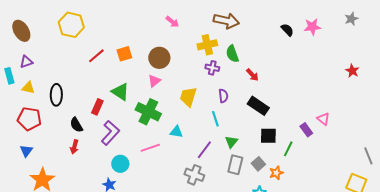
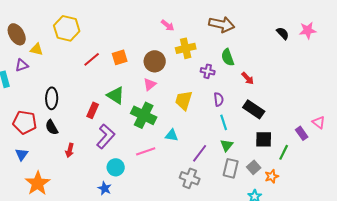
yellow cross: (207, 45) -> (186, 48), moved
yellow triangle: (28, 88) -> (37, 49), moved
cyan line: (215, 119) -> (224, 122), moved
black semicircle: (76, 125) -> (52, 127), moved

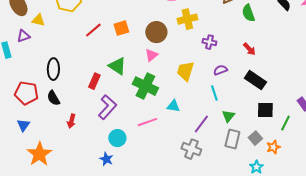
green semicircle: (228, 57) -> (248, 13), moved
purple semicircle: (219, 99) -> (220, 70), turned -104
cyan line: (224, 122) -> (214, 93), moved

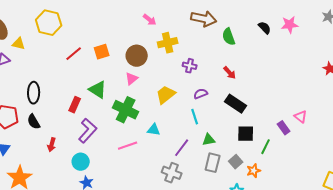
yellow trapezoid: (185, 71) -> (166, 95), turned 35
green triangle: (228, 116) -> (209, 140), turned 40
cyan circle: (117, 138) -> (81, 162), moved

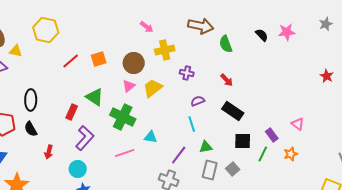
yellow trapezoid: (166, 95) -> (153, 88), moved
purple rectangle: (284, 128) -> (272, 135), moved
orange star: (254, 171) -> (291, 154), moved

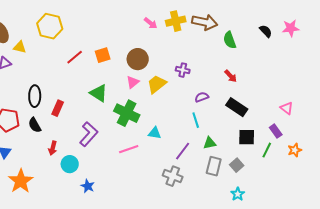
yellow cross: (165, 50) -> (176, 21), moved
purple cross: (187, 73) -> (183, 70), moved
red rectangle: (72, 112) -> (58, 108), moved
pink triangle: (298, 124) -> (287, 108), moved
cyan circle: (78, 169) -> (70, 164), moved

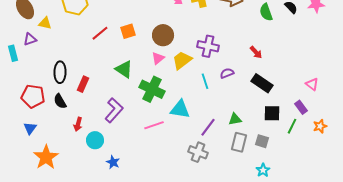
green semicircle: (230, 40) -> (266, 12), moved
purple cross: (183, 70) -> (208, 46), size x1.5
cyan line: (196, 120) -> (205, 81), moved
cyan triangle: (155, 133) -> (180, 109), size x1.5
gray square: (237, 165) -> (262, 141), turned -32

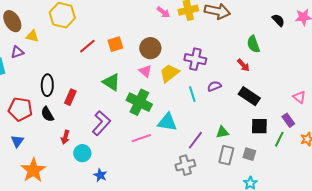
green semicircle: (266, 12) -> (253, 44), moved
pink triangle: (158, 58) -> (145, 71), turned -40
gray cross: (198, 152) -> (185, 165), turned -36

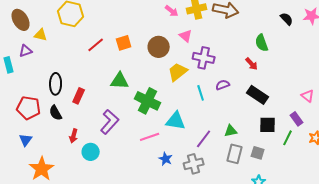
pink triangle: (145, 71) -> (186, 36), moved
green triangle: (111, 82) -> (120, 81), turned -30
blue star: (100, 175) -> (166, 159), moved

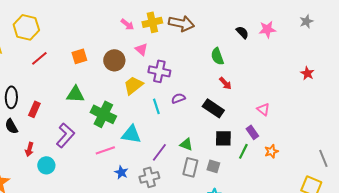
red line: (96, 45) -> (39, 58), moved
red arrow: (252, 64) -> (225, 83), moved
green triangle: (231, 131) -> (186, 144), turned 32

